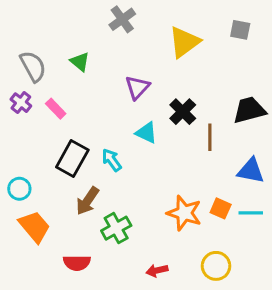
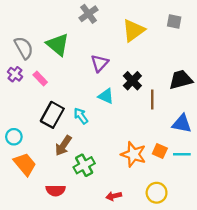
green triangle: (80, 62) -> (58, 45), size x1.6

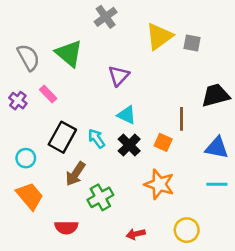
gray square: (174, 22) -> (192, 43), moved
purple cross: (15, 74) -> (18, 101), moved
black cross: (132, 81) -> (129, 145), moved
cyan circle: (14, 137) -> (26, 158), moved
orange square: (160, 151) -> (163, 142), moved

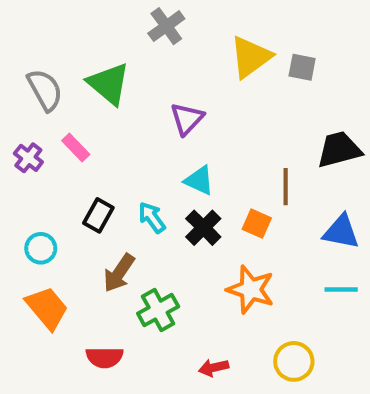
black rectangle: (62, 137) -> (98, 215), size x0.7

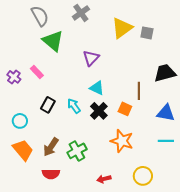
gray semicircle: (45, 90) -> (40, 16), moved
brown arrow: (119, 273) -> (51, 147), moved

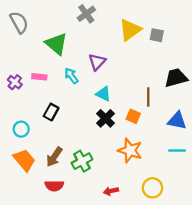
gray semicircle: (40, 16) -> (19, 22), moved
pink rectangle: (37, 72) -> (39, 77), turned -40
cyan arrow: (74, 106) -> (71, 76), moved

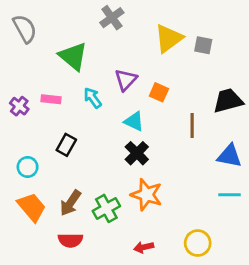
orange square: (133, 116) -> (159, 92), moved
orange star: (130, 150) -> (146, 195), moved

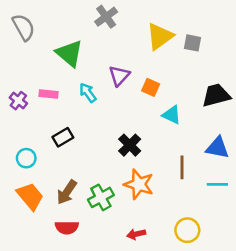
cyan triangle: (134, 121) -> (172, 115), moved
brown line: (192, 125) -> (182, 167), moved
black rectangle: (66, 145) -> (63, 137), turned 30

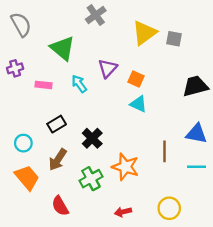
purple cross: (18, 101) -> (15, 68), moved, turned 35
cyan triangle: (172, 115) -> (138, 104), moved
black cross: (130, 145) -> (92, 138), moved
brown arrow: (67, 192) -> (58, 160), moved
red semicircle: (67, 228) -> (60, 206), turned 60

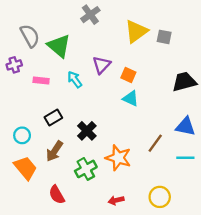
gray semicircle: (21, 24) -> (30, 36), moved
brown line: (164, 151) -> (155, 143), turned 36

